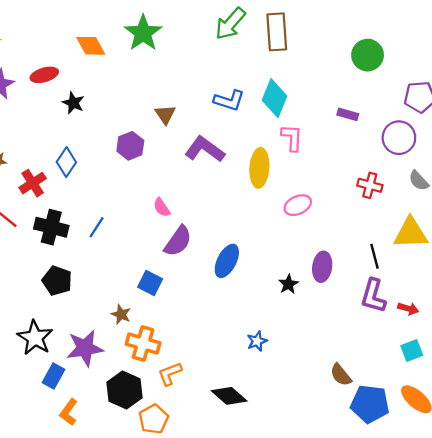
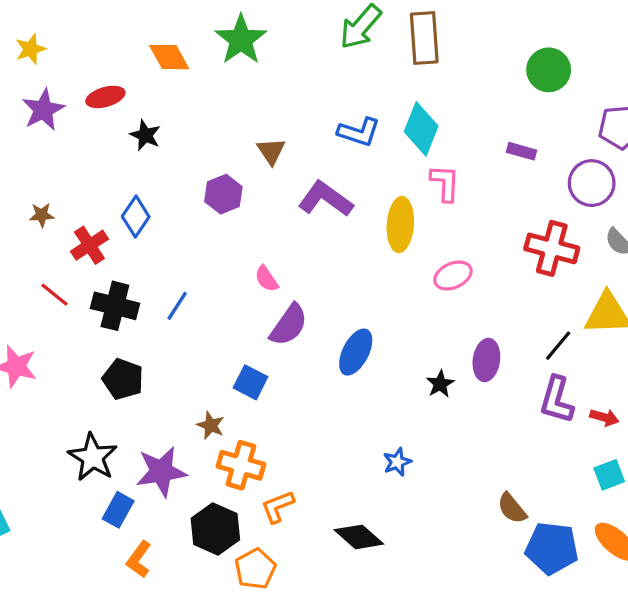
red cross: (370, 185) -> (552, 248), size x1.5
black line: (375, 256) -> (558, 346), turned 55

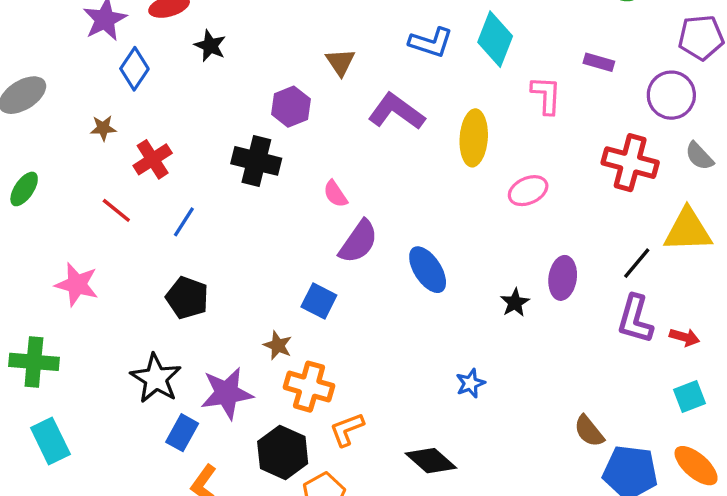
pink L-shape: (445, 183) -> (546, 95), moved
blue diamond: (136, 217) -> (134, 69), moved
black cross: (115, 306) -> (256, 161), moved
blue line: (177, 306) -> (184, 222), moved
blue ellipse: (356, 352) -> (428, 270), turned -60

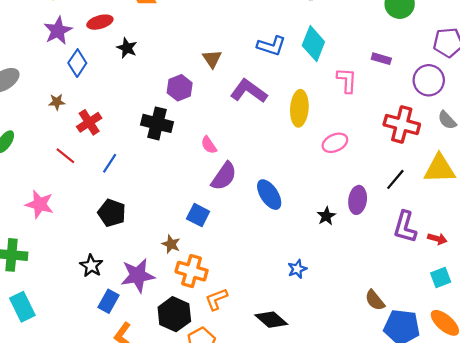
black line: (637, 263) -> (395, 179), moved
black star: (156, 378) -> (91, 266), size x0.7

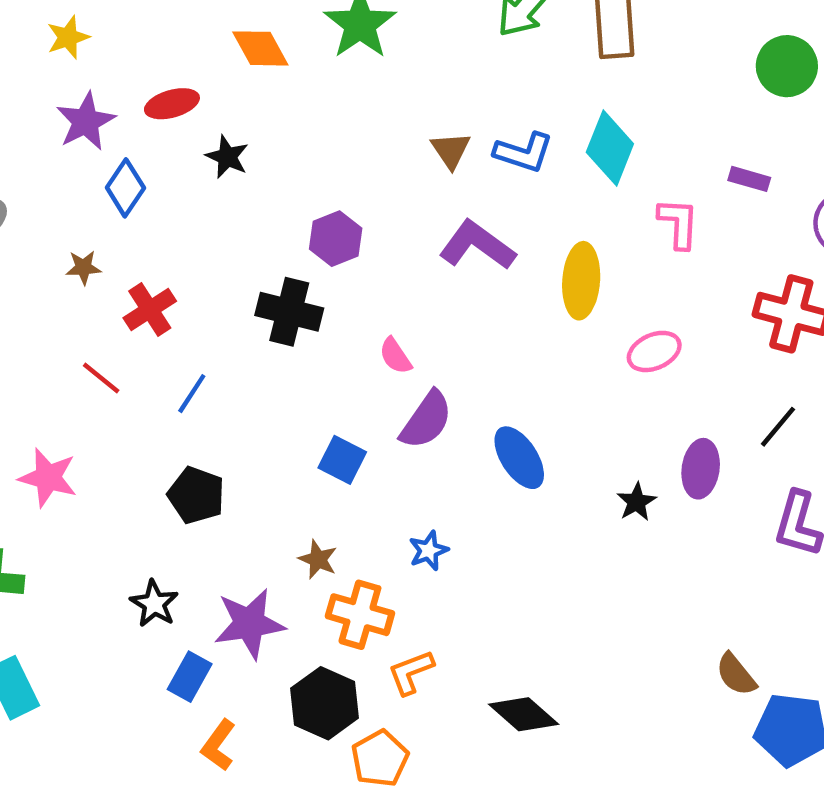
brown triangle: (212, 59) -> (451, 150), moved
blue square: (198, 215) -> (342, 460), moved
blue star: (297, 269) -> (429, 551), moved

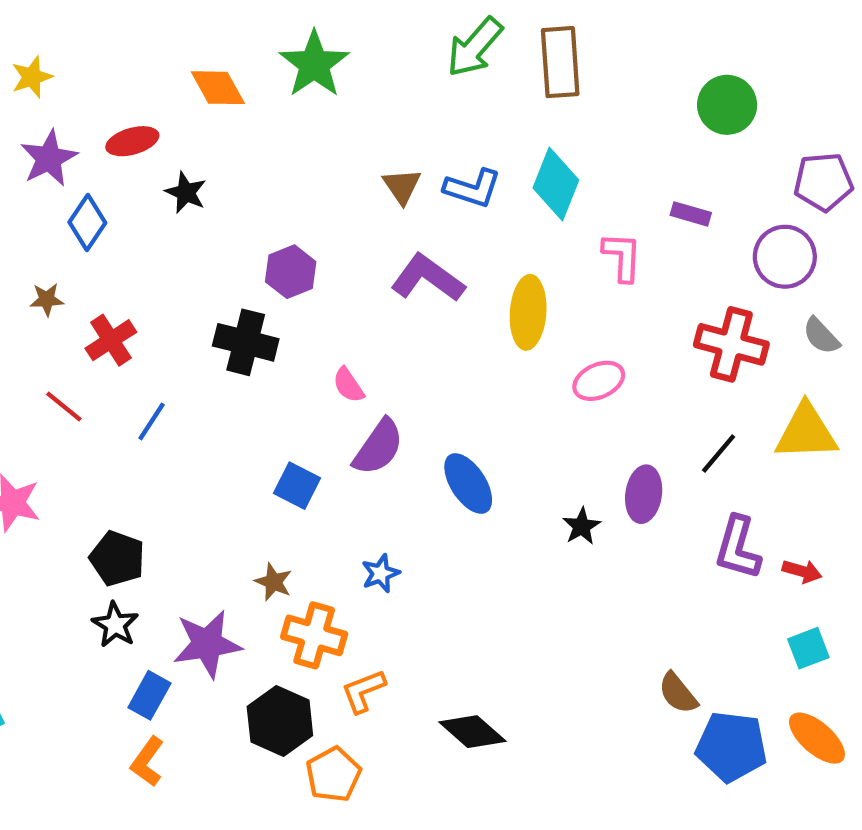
black pentagon: (196, 495) -> (117, 558), moved
orange L-shape: (218, 745) -> (147, 762), moved

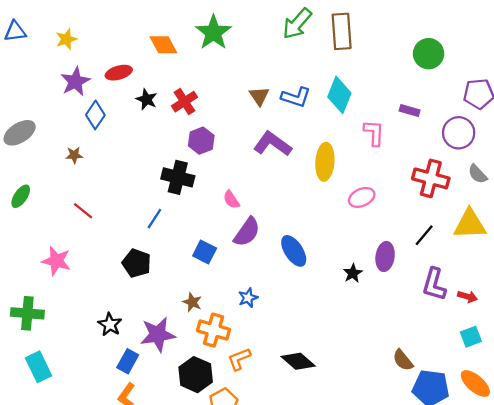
red cross: (111, 340) -> (184, 102), moved
blue line: (152, 421) -> (154, 219), moved
black pentagon: (117, 558) -> (137, 263), moved
black diamond: (472, 732) -> (298, 361), moved

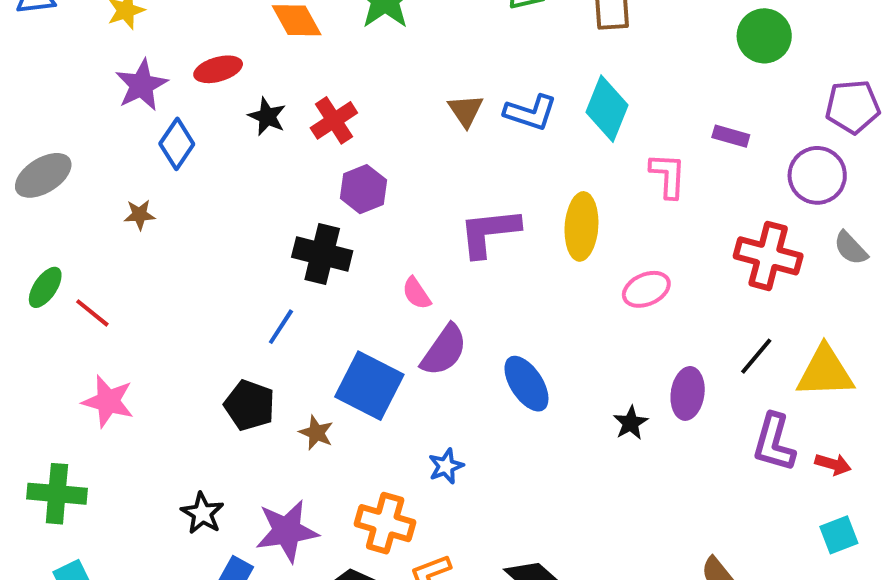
purple L-shape: (273, 144) -> (489, 232), moved, turned -42
red line: (83, 211) -> (92, 313), moved
yellow triangle: (470, 224) -> (825, 372), moved
blue square: (205, 252) -> (369, 386), size x1.6
brown star: (192, 302) -> (316, 433), moved

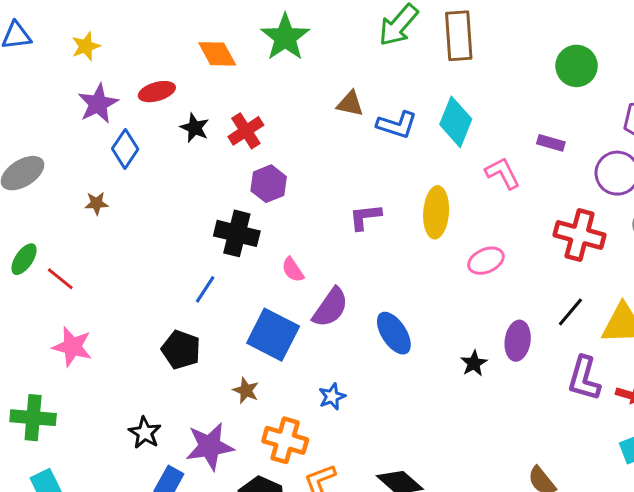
brown triangle: (466, 111) -> (350, 104), moved, turned -44
pink L-shape: (668, 175) -> (503, 173), turned -30
purple L-shape: (489, 232) -> (365, 217), size x0.7
pink semicircle: (416, 293) -> (293, 270), moved
brown star: (316, 433) -> (246, 390), moved

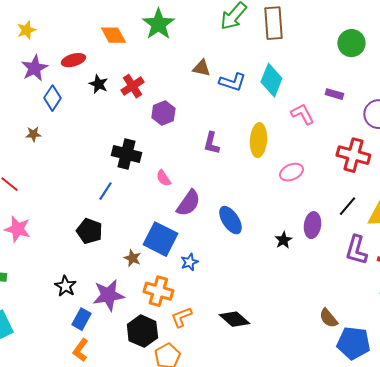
purple hexagon: (269, 184) -> (163, 113), moved
purple L-shape: (365, 217) -> (211, 143), turned -70
blue square: (273, 335) -> (160, 239), moved

